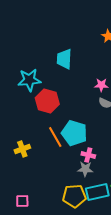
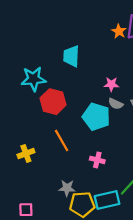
cyan pentagon: (74, 133) -> (96, 117), moved
gray star: (85, 169) -> (67, 188), moved

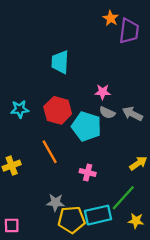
orange star: (119, 31) -> (111, 18), moved
cyan star: (34, 79) -> (20, 109), moved, size x0.7
red hexagon: (53, 102) -> (58, 110), moved

